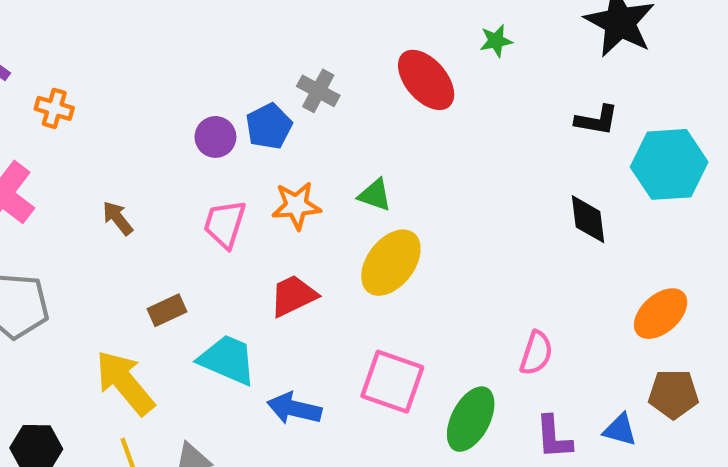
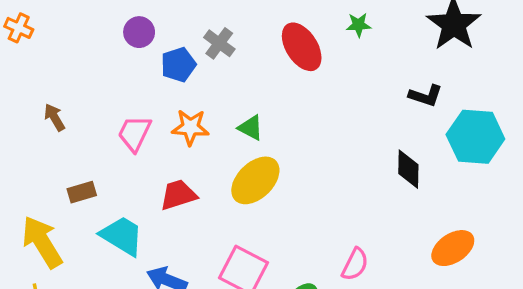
purple circle: (215, 137) -> (139, 32), moved

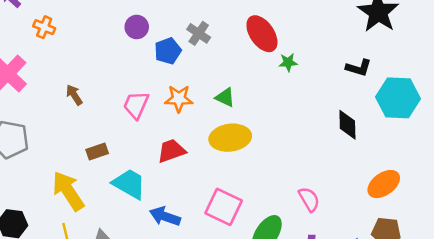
green star: (359, 25) -> (288, 62), moved
yellow ellipse: (255, 180) -> (230, 138), turned 39
pink semicircle: (355, 264) -> (309, 199), turned -55

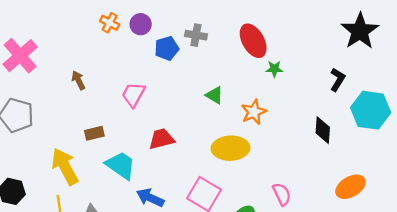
orange cross: (44, 27) -> (110, 23), moved
gray cross: (199, 33) -> (196, 35), turned -30
black L-shape: (359, 68) -> (338, 80), turned -80
orange star: (179, 99) -> (254, 112), moved, turned -30
yellow ellipse: (230, 138) -> (231, 148), moved

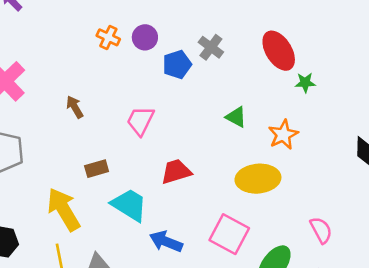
gray cross: (196, 35) -> (211, 47), turned 30

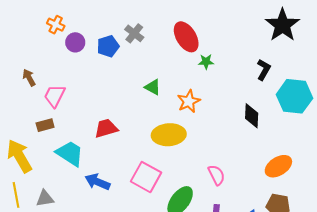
purple circle: (145, 37) -> (75, 42), moved
pink trapezoid: (140, 121) -> (55, 96), moved

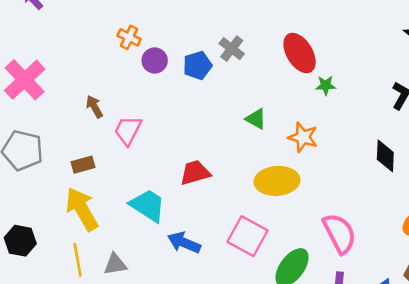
orange star: (189, 101) -> (303, 137), turned -30
brown rectangle: (45, 125) -> (83, 165), moved
pink semicircle: (216, 175) -> (339, 233), size x1.5

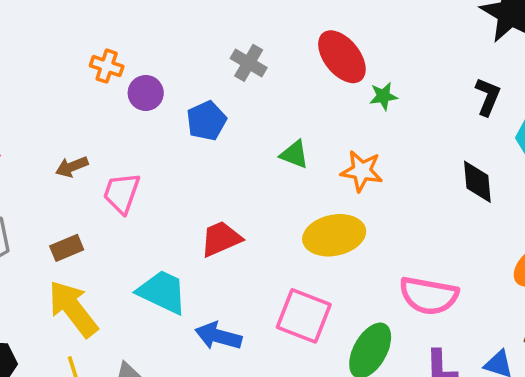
blue pentagon: (198, 65) -> (206, 121), moved
brown arrow: (94, 107) -> (72, 167), turned -75
pink semicircle: (339, 233) -> (429, 296), turned 135

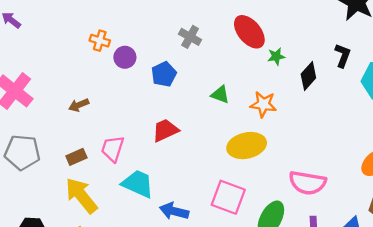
black diamond: (477, 182) -> (308, 76), moved, turned 48
pink trapezoid: (122, 193) -> (113, 149), moved
red trapezoid: (221, 239) -> (165, 130), moved

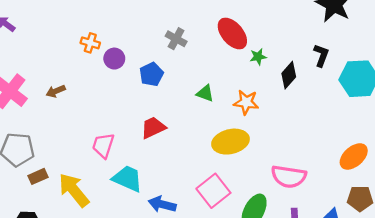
brown arrow: (79, 105) -> (56, 91), moved
brown rectangle: (76, 157) -> (38, 176), moved
pink square: (228, 197) -> (213, 191), turned 32

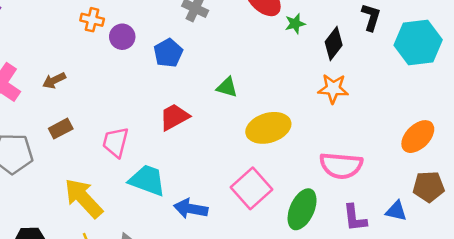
green triangle: (205, 93) -> (227, 87), moved
orange star: (246, 102) -> (333, 89), moved
brown rectangle: (38, 176) -> (61, 129), moved

